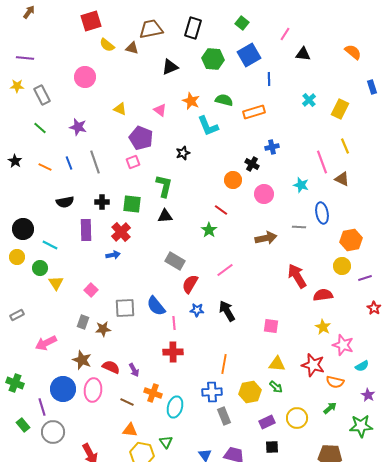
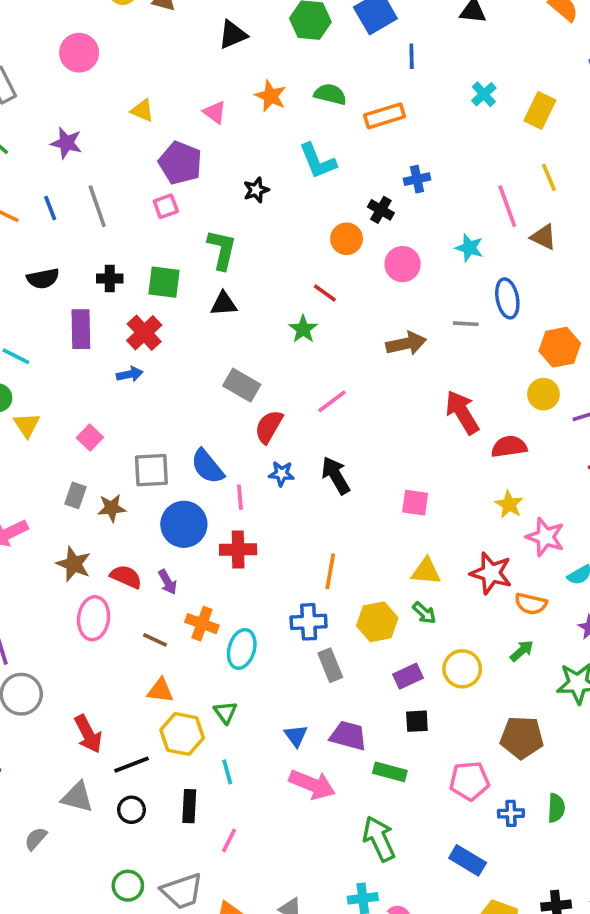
cyan L-shape: (208, 126) -> (318, 161), moved
blue circle: (63, 389) -> (184, 524), moved

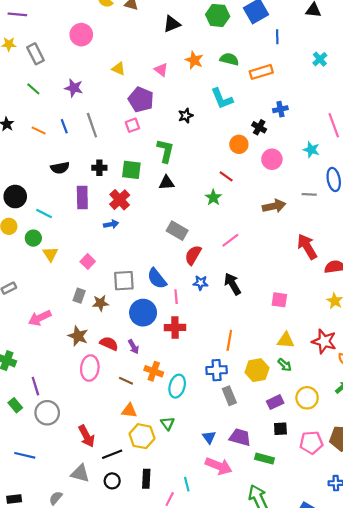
cyan line: (227, 772) -> (187, 484), moved
pink pentagon: (469, 781) -> (311, 443), moved

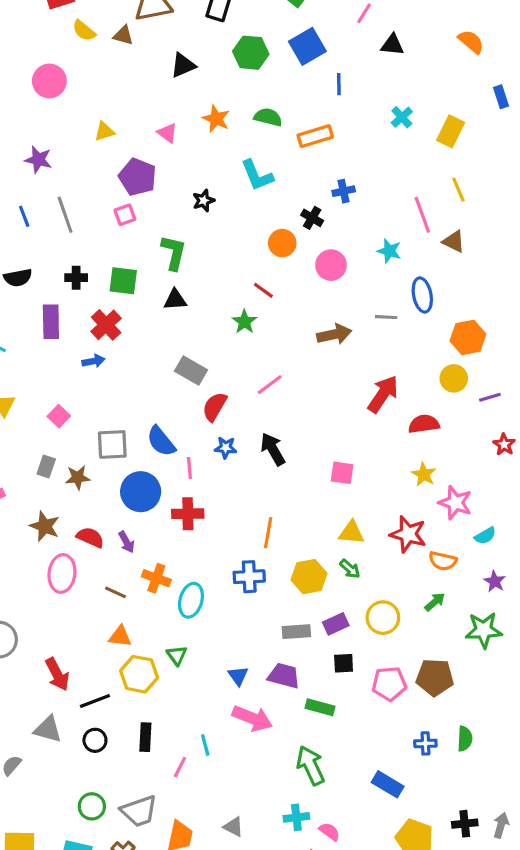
yellow triangle: (119, 69) -> (104, 131), turned -40
red arrow: (307, 247) -> (383, 394), turned 65
gray rectangle: (229, 396) -> (296, 632), moved, turned -72

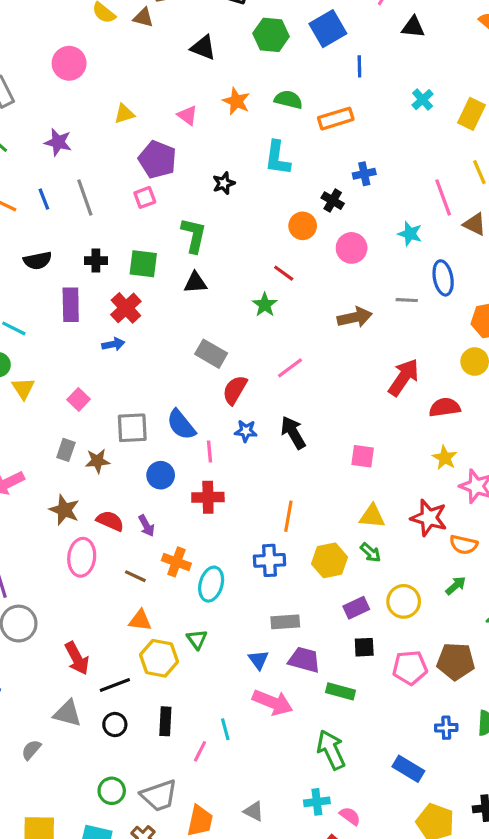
black triangle: (183, 65) -> (203, 48), turned 44
cyan L-shape: (257, 175) -> (277, 158), turned 30
blue circle: (141, 492) -> (161, 475), size x0.7
gray rectangle: (296, 632) -> (285, 622), moved

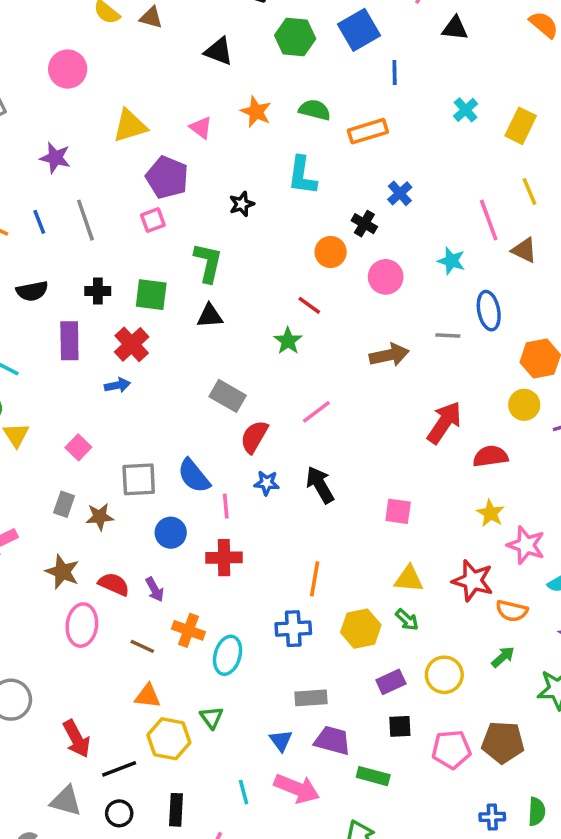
yellow triangle: (124, 114) -> (130, 126), size x1.5
blue cross: (364, 174) -> (400, 193), turned -30
cyan line: (225, 729) -> (244, 792), moved

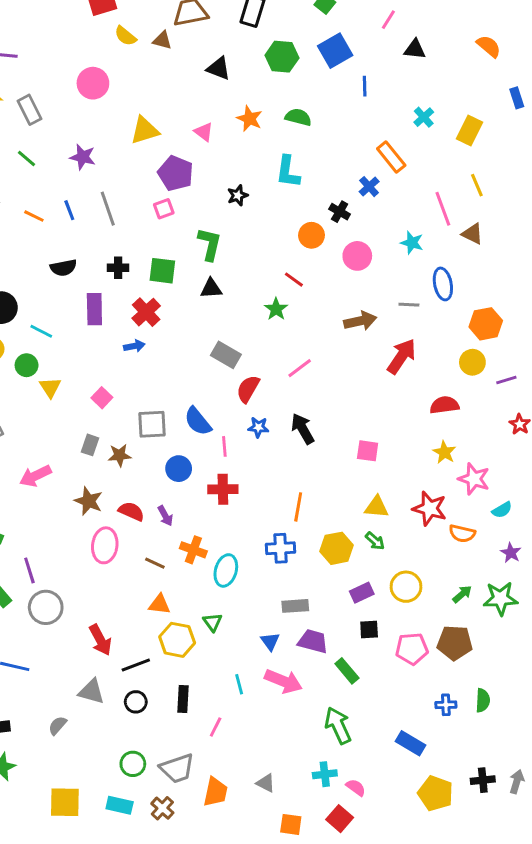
orange rectangle: (368, 131) -> (391, 157), moved, turned 68
red arrow: (444, 423) -> (402, 356), moved
green arrow: (503, 657) -> (462, 594), moved
green rectangle: (373, 776) -> (347, 671), turned 35

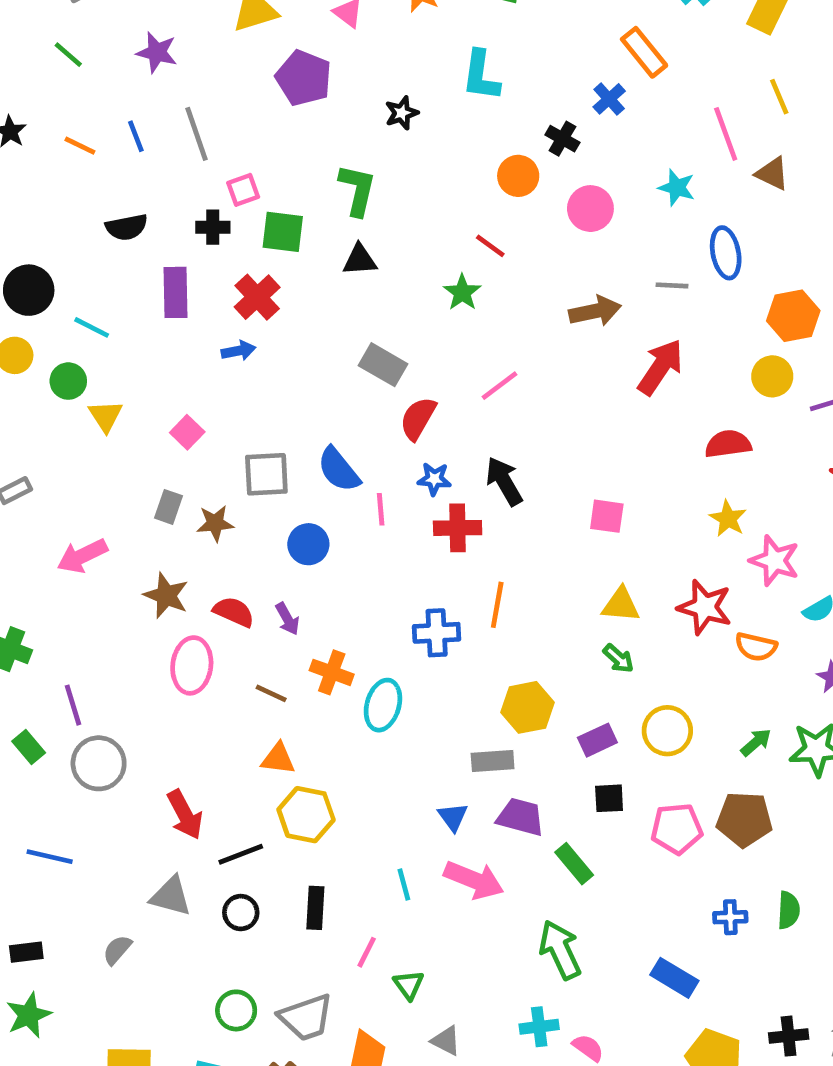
pink square: (164, 209) -> (243, 190), moved
red cross: (223, 489) -> (458, 528), moved
blue cross: (280, 548) -> (437, 633), moved
yellow hexagon: (337, 548) -> (528, 707), moved
green triangle: (213, 622) -> (409, 985), moved

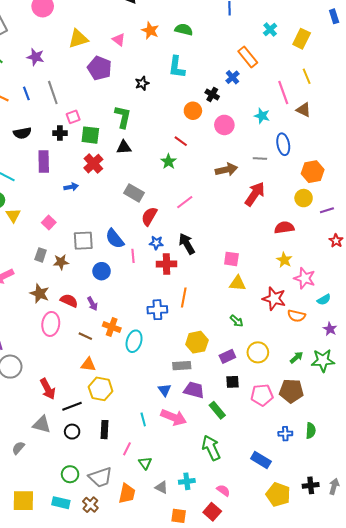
red cross: (257, 297) -> (93, 164), moved
yellow triangle: (621, 605) -> (238, 283), moved
cyan cross: (539, 1027) -> (187, 481), moved

